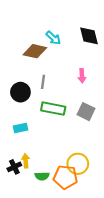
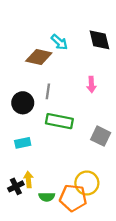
gray square: (86, 112) -> (101, 136), moved

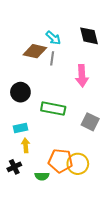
pink arrow: (91, 84) -> (82, 76), size x1.5
gray line: (48, 91) -> (52, 58), moved
yellow arrow: (28, 180) -> (26, 145), moved
orange pentagon: (73, 198) -> (60, 161), moved

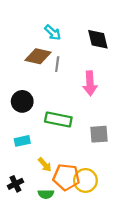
cyan arrow: (53, 38) -> (53, 33), moved
gray square: (90, 122) -> (99, 134), turned -30
yellow arrow: (26, 145) -> (45, 165), moved, turned 144

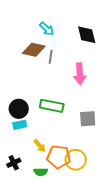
black circle: (22, 101) -> (19, 109), moved

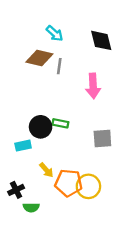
green rectangle: (52, 106) -> (60, 123), size x0.6
black circle: (19, 109) -> (41, 127), moved
green semicircle: (41, 172) -> (31, 207), moved

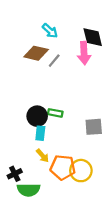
gray line: (59, 66) -> (54, 61), turned 32
pink arrow: (93, 86) -> (84, 53), moved
cyan rectangle: (23, 146) -> (40, 133), moved, turned -72
green semicircle: (31, 207) -> (29, 190), size x1.5

